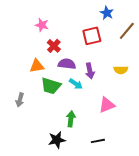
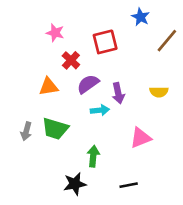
red square: (92, 36) -> (105, 42), moved
purple semicircle: (67, 64) -> (88, 84), turned -42
cyan arrow: (76, 84) -> (100, 110), turned -40
green trapezoid: (51, 86) -> (55, 129), moved

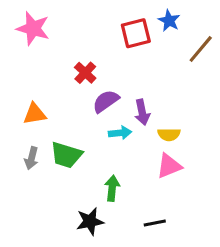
pink star: (55, 33) -> (33, 28), moved, size x1.5
red square: (105, 42) -> (136, 33), moved
orange triangle: (49, 87) -> (35, 114), moved
yellow semicircle: (159, 92) -> (169, 134), moved

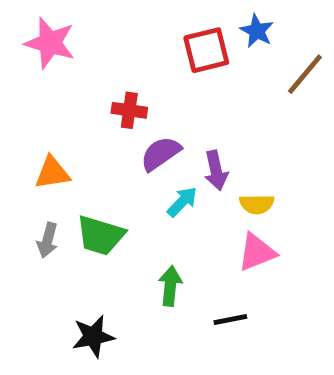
red cross: (85, 73) -> (129, 110), turned -35
cyan arrow: (120, 133) -> (182, 202), turned -40
black star: (90, 221) -> (93, 336), moved
black line: (155, 223) -> (230, 320), moved

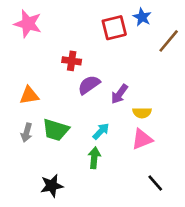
purple arrow: (216, 170) -> (119, 94), turned 48
cyan arrow: (182, 202) -> (101, 131), moved
black line: (230, 320) -> (155, 183), moved, turned 60

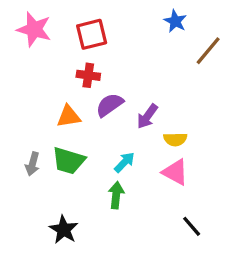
red square: (114, 28) -> (92, 34), moved
orange triangle: (29, 95) -> (69, 116), moved
pink triangle: (142, 139) -> (175, 172), turned 50
black star: (52, 186) -> (64, 230), turned -30

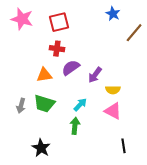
black line: (192, 226) -> (124, 146), turned 32

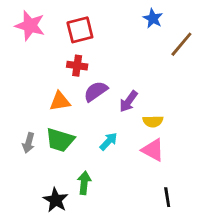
green arrow: (75, 126) -> (84, 183), moved

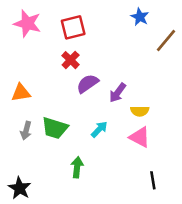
red cross: (77, 66) -> (71, 60), turned 36
orange triangle: (60, 101) -> (21, 93), moved
black star: (56, 200) -> (20, 188), moved

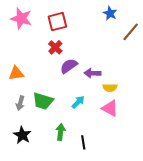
purple arrow: (118, 93) -> (92, 73), turned 56
black line: (153, 180) -> (83, 142), moved
black star: (20, 188) -> (22, 135), moved

